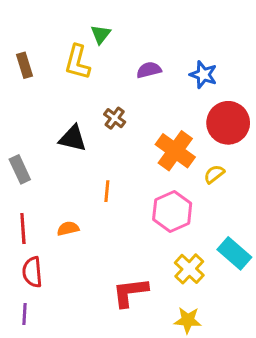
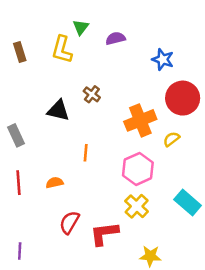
purple semicircle: (149, 70) -> (115, 38), moved
orange cross: (175, 151) -> (140, 120), turned 32
yellow cross: (189, 269) -> (137, 206), moved
red semicircle: (32, 272) -> (69, 222), moved, turned 35

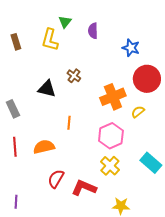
purple semicircle: (115, 38) -> (93, 31), turned -77
orange semicircle: (55, 183) -> (44, 147), size x1.5
red L-shape: (104, 234) -> (84, 188), turned 30

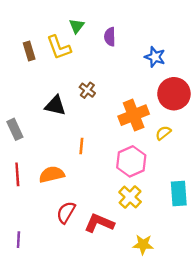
yellow L-shape: (50, 40) -> (59, 47), turned -35
brown rectangle: (16, 42) -> (29, 51), moved
cyan rectangle: (151, 163) -> (179, 193), turned 45

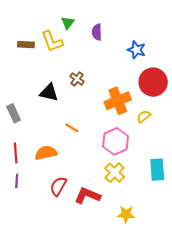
brown rectangle: (29, 51) -> (26, 45), turned -70
orange line: (81, 146) -> (72, 128), turned -64
purple line: (18, 240) -> (17, 181), moved

